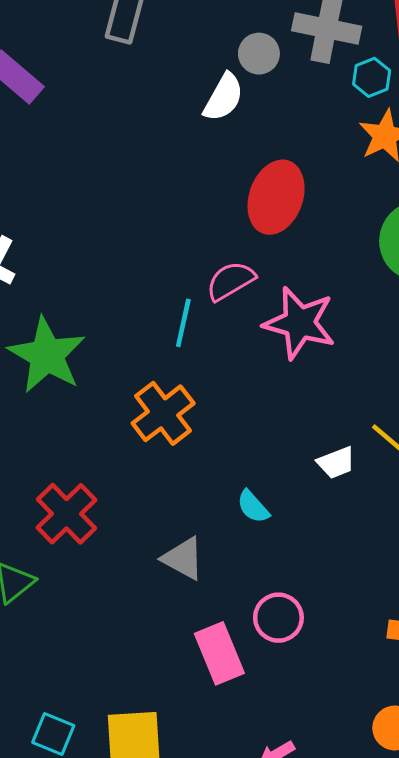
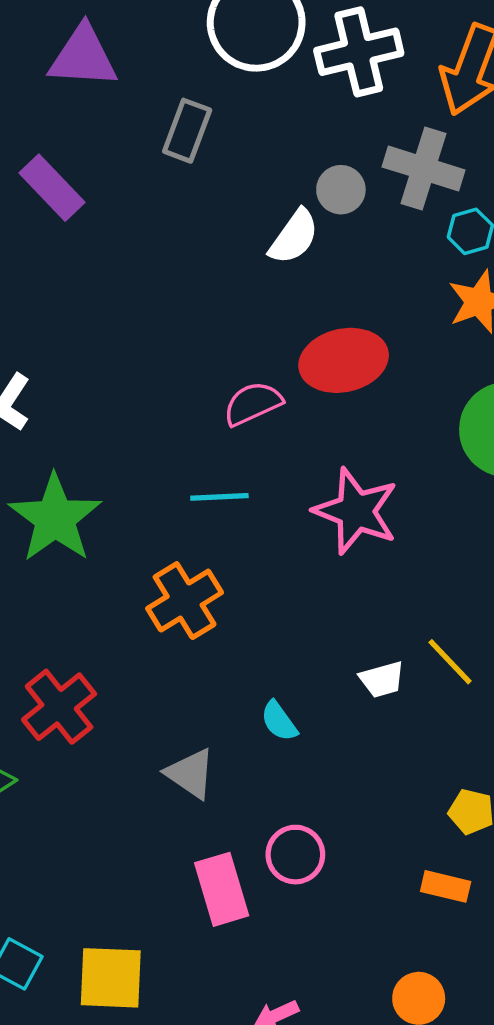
red ellipse: (276, 197) -> (344, 360), turned 52
pink semicircle: (231, 281) -> (253, 404), moved
cyan line: (183, 323) -> (219, 497), turned 69

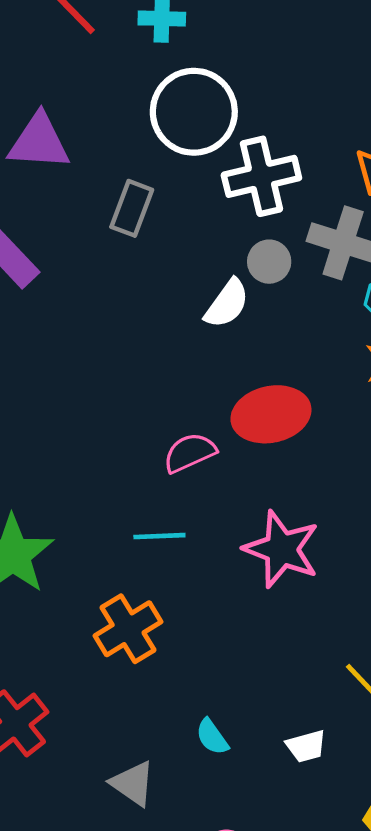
white cross: (359, 52) -> (261, 176), moved
white trapezoid: (382, 679) -> (306, 746), moved

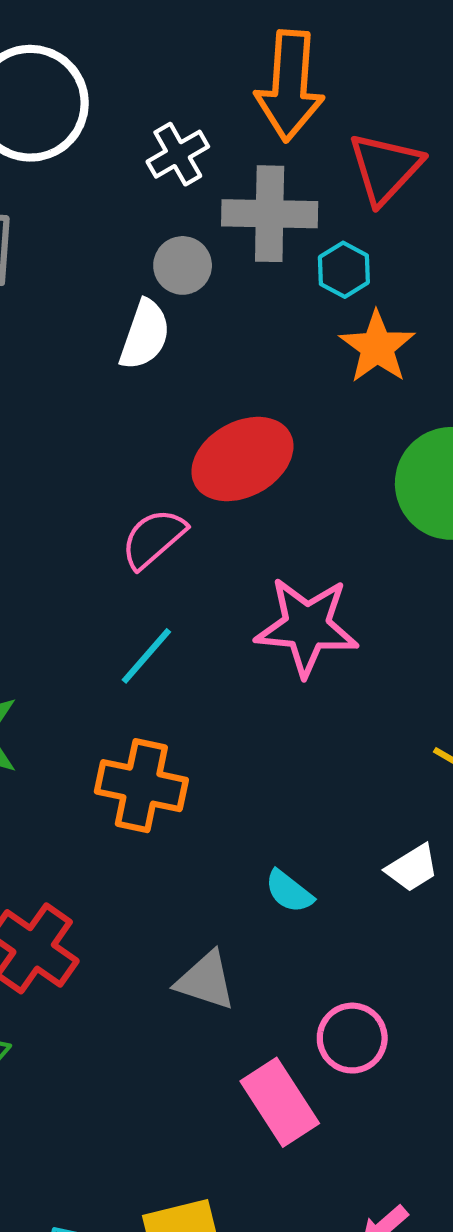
white cross: (261, 176) -> (178, 154), moved, size x0.6
cyan line: (159, 536) -> (146, 656), turned -30
orange cross: (128, 629) -> (141, 786), turned -30

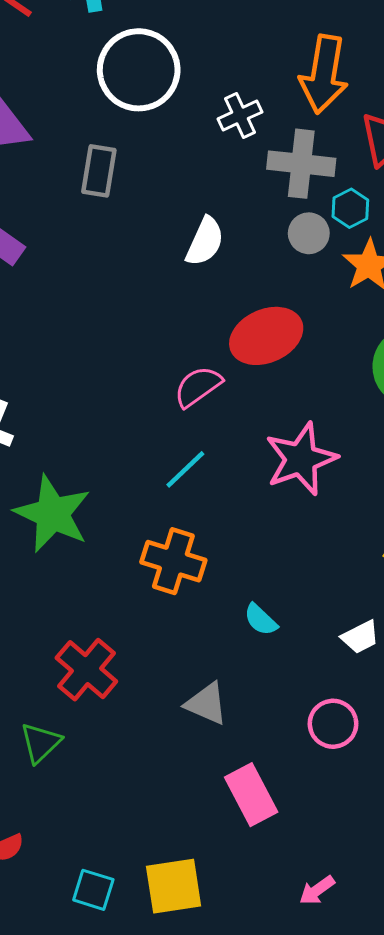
gray circle: (183, 265) -> (309, 233), moved
pink star: (307, 627) -> (301, 459), turned -30
cyan semicircle: (289, 891) -> (261, 620), moved
pink circle: (352, 1038) -> (333, 724), moved

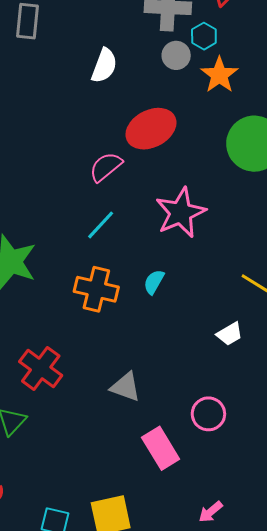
cyan semicircle: (261, 620) -> (154, 282), moved, turned 80
pink circle: (333, 724) -> (208, 414), moved

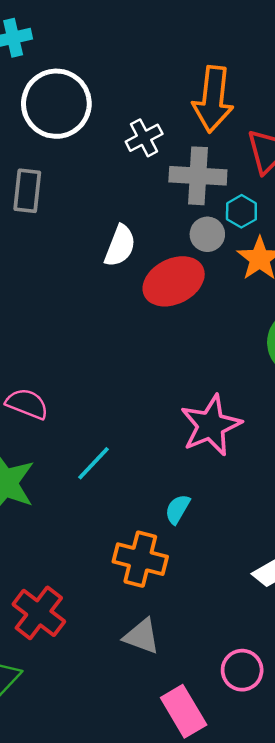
red ellipse: (151, 129) -> (174, 281), moved
pink semicircle: (106, 167) -> (27, 404), moved, turned 60
cyan line: (101, 225) -> (94, 463), moved
orange cross: (96, 289) -> (140, 559), moved

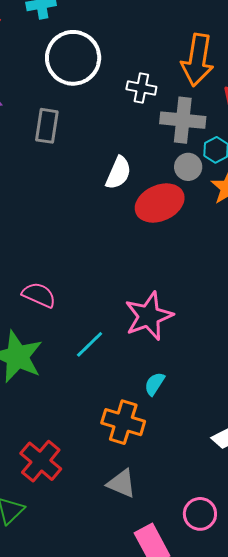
white cross: (144, 138) -> (141, 88), turned 36
pink star: (211, 425) -> (149, 316), moved

